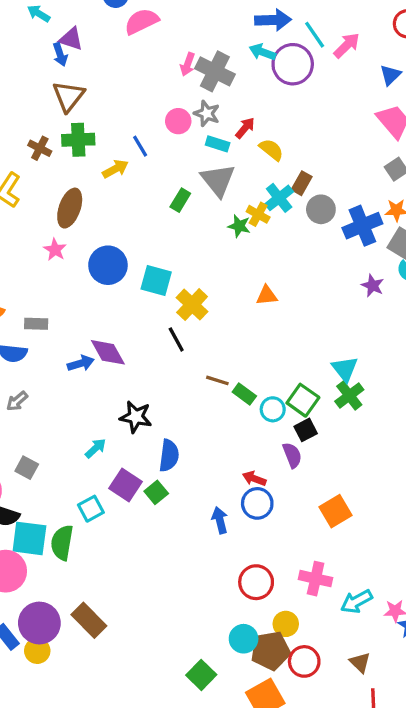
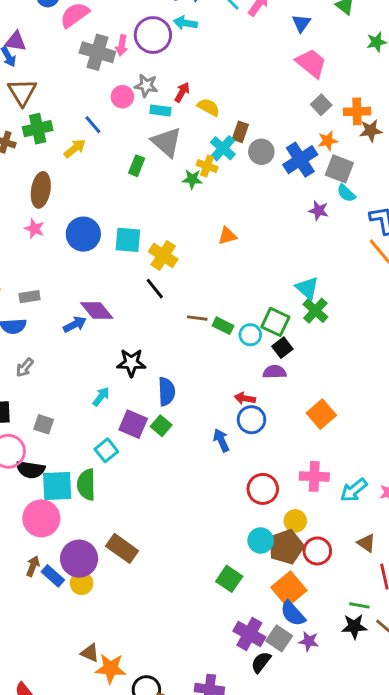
purple circle: (293, 64) -> (153, 35), moved
gray cross: (215, 71) -> (97, 52), moved
purple semicircle: (292, 455) -> (275, 372), turned -60

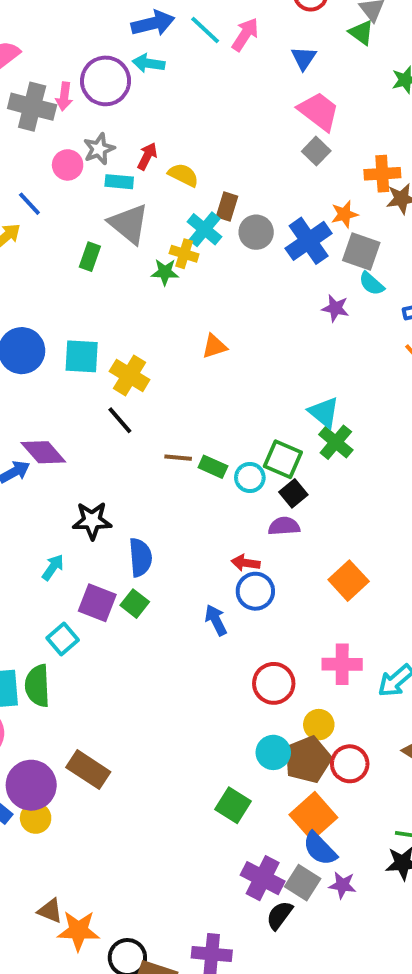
gray star: (146, 86) -> (99, 149), turned -30
gray square: (321, 105) -> (316, 151), moved

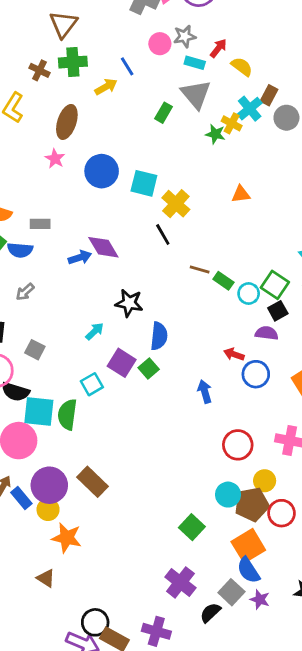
blue circle: (255, 591) -> (256, 374), moved
purple cross: (263, 878) -> (180, 582), moved
orange star: (78, 931) -> (67, 538), moved

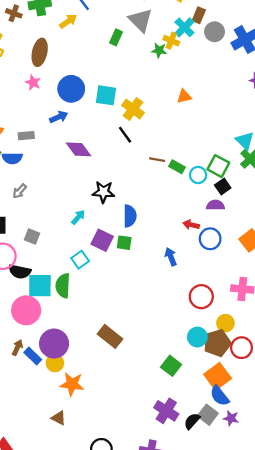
blue arrow: (80, 257) -> (59, 117), moved
green square: (149, 369) -> (124, 243), turned -35
brown rectangle: (92, 482) -> (110, 336), moved
black semicircle: (210, 613) -> (192, 421), moved

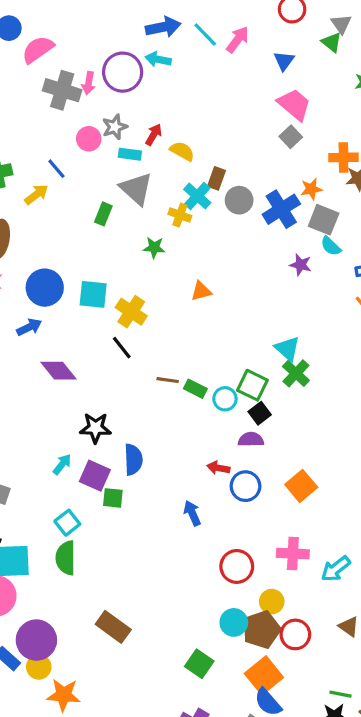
green star: (159, 50) -> (154, 248), moved
purple square: (102, 240) -> (95, 476), moved
green square: (124, 243) -> (113, 498), moved
green semicircle: (63, 286) -> (66, 558), moved

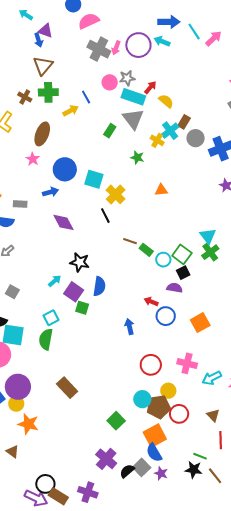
cyan rectangle: (130, 154) -> (133, 97), size x1.6

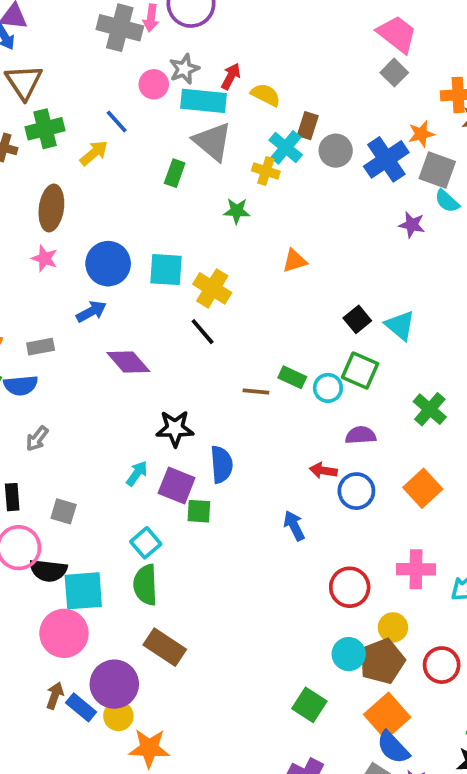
brown line: (130, 241) -> (256, 391), moved
green cross: (210, 252) -> (430, 409), moved
black square: (183, 273) -> (357, 319), moved
brown rectangle: (67, 388) -> (165, 647), moved
red circle: (179, 414) -> (442, 665), moved

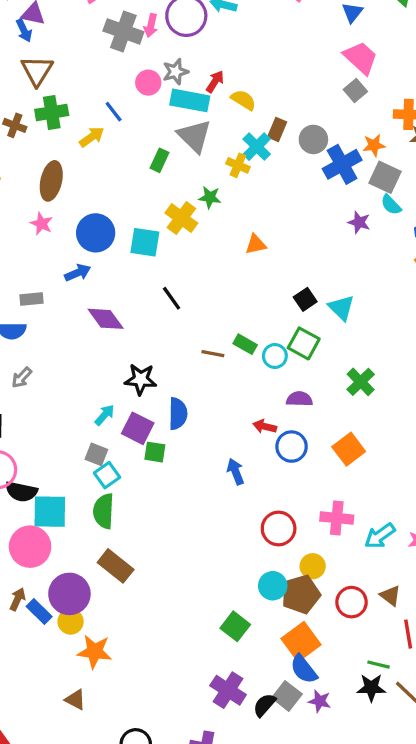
gray circle: (336, 151) -> (313, 139), moved
yellow cross: (212, 288) -> (181, 218), moved
gray square: (64, 511) -> (96, 454), moved

